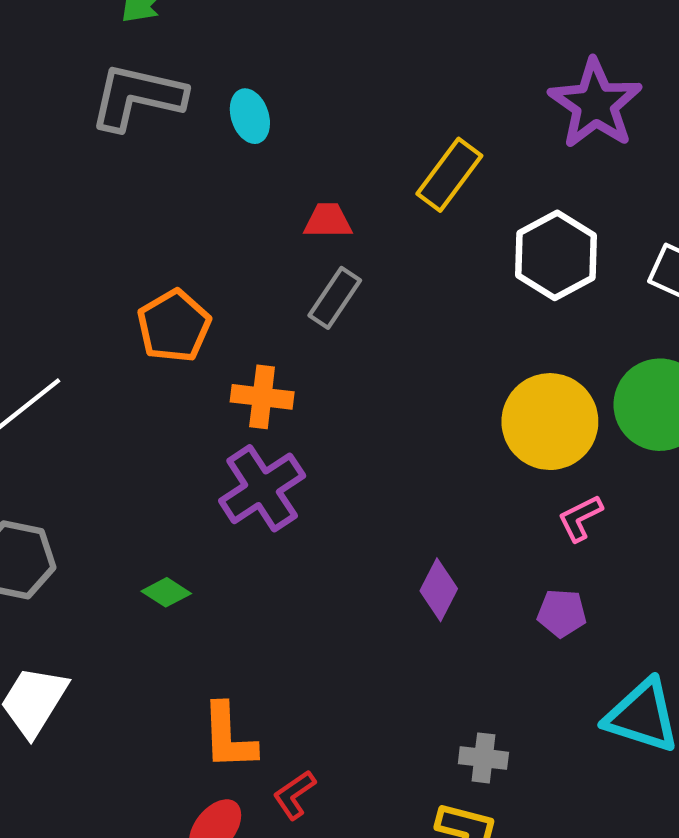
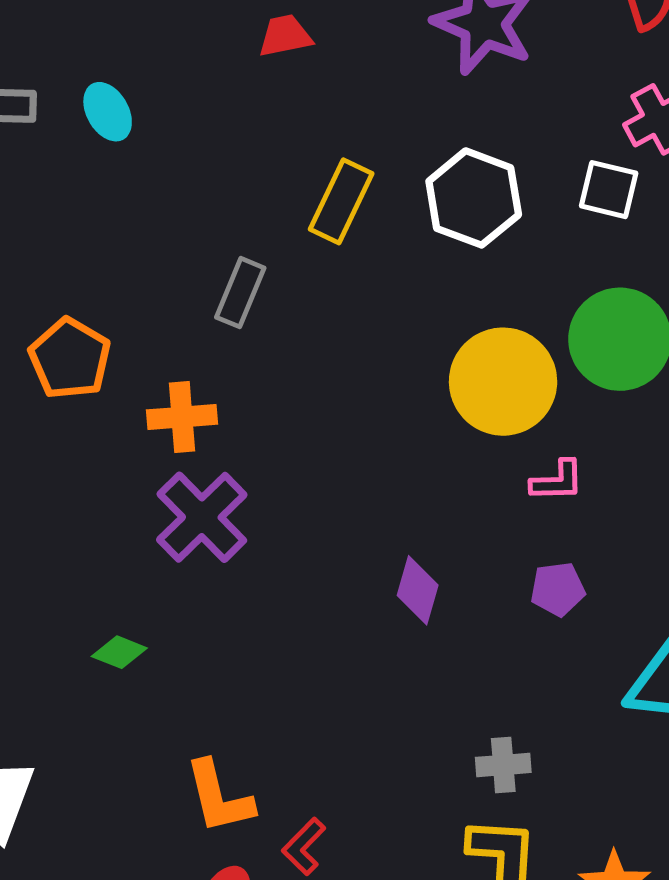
yellow rectangle: (449, 175) -> (341, 201), moved
red trapezoid: (328, 221) -> (285, 36), moved
pink L-shape: (580, 518) -> (557, 481), turned -144

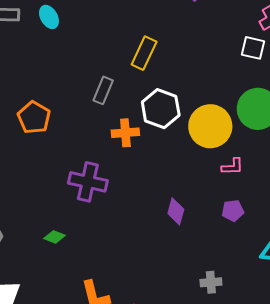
white hexagon: (474, 198) -> (161, 109), moved
orange cross: (182, 417) -> (125, 133), moved
purple cross: (202, 517) -> (88, 182), turned -33

